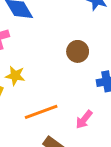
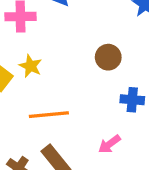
pink arrow: (84, 119) -> (109, 144), moved

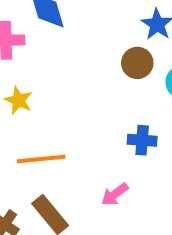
brown circle: (108, 57) -> (137, 63), moved

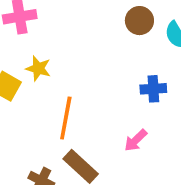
orange line: (41, 159) -> (66, 118), turned -66

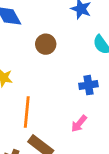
brown circle: (139, 21) -> (46, 44), moved

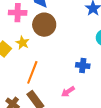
brown circle: (46, 44) -> (44, 25), moved, size x1.5

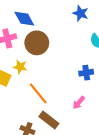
orange line: (32, 72) -> (38, 93), turned -45

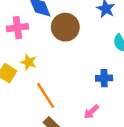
brown circle: (37, 43) -> (65, 27), moved

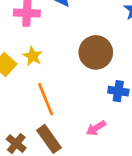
brown circle: (65, 27) -> (96, 52), moved

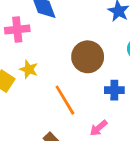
orange line: (46, 99) -> (65, 100), moved

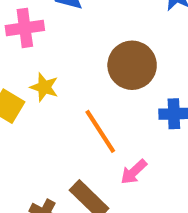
pink arrow: (99, 128) -> (134, 172), moved

